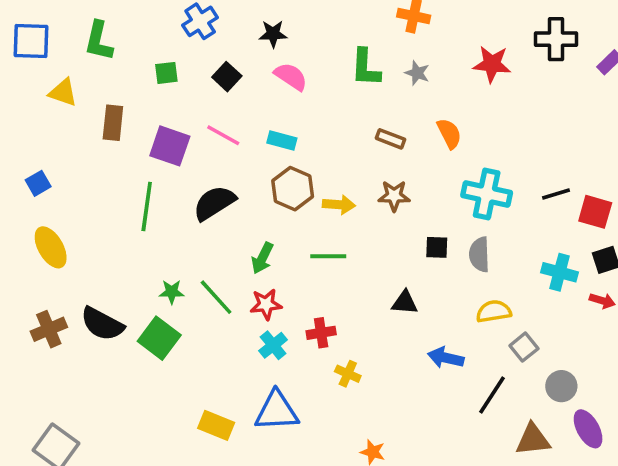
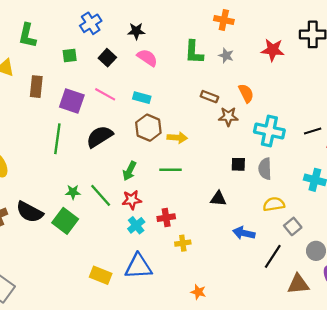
brown star: (394, 196) -> (228, 117), moved
yellow cross: (348, 374) -> (183, 243), turned -32

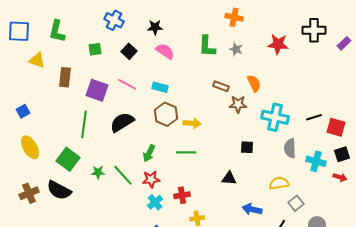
blue cross: (91, 23) -> (114, 20), turned -30
gray semicircle: (265, 169) -> (290, 148), moved
green square: (65, 221) -> (68, 159), moved

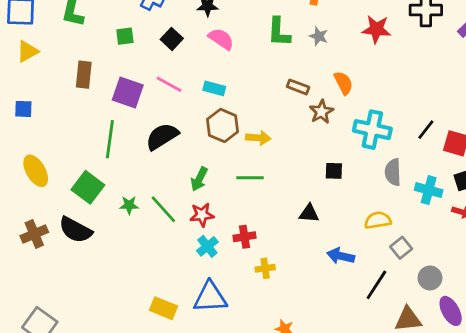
yellow triangle: (37, 60) -> (27, 51), moved, turned -48
brown star: (238, 104) -> (321, 112), turned -30
blue square: (23, 111) -> (23, 109), moved, turned 32
black line: (314, 117) -> (426, 130), turned -35

